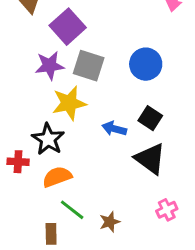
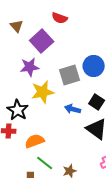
gray square: (89, 66) -> (70, 75), moved, turned -35
black star: (48, 139) -> (18, 110), moved

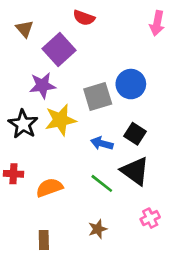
black star: (18, 110) -> (23, 124), moved
green line: (45, 163) -> (102, 183), moved

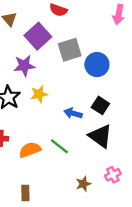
gray square: (98, 96) -> (70, 50), moved
yellow star: (60, 120) -> (39, 94), size x0.7
green line: (102, 183) -> (59, 146), moved
brown star: (98, 229) -> (83, 184), moved

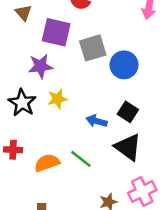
purple square: (38, 36) -> (56, 32), turned -35
pink cross: (113, 175) -> (142, 192), size x1.5

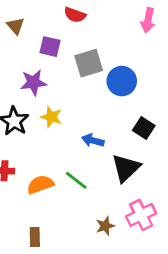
purple square: (56, 32) -> (50, 47), size x0.7
yellow star: (57, 99) -> (51, 117), turned 30
black square: (128, 112) -> (144, 128), moved
black triangle: (128, 147) -> (126, 168), turned 40

